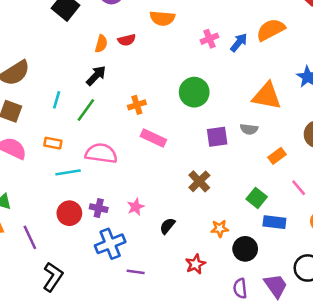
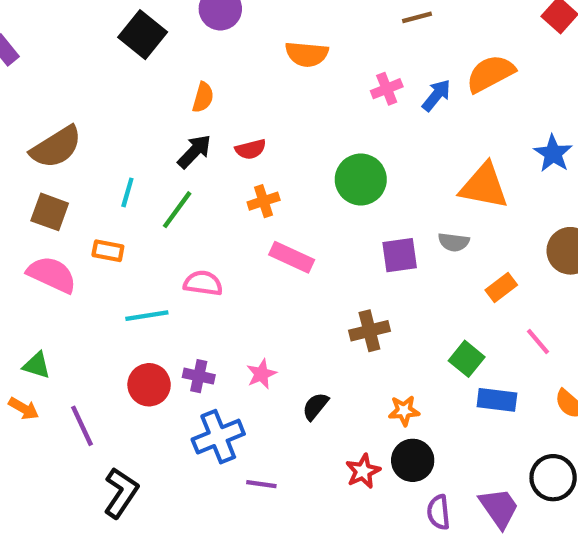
red semicircle: (127, 40) -> (251, 149), moved
orange rectangle: (53, 143) -> (108, 251), moved
pink semicircle: (101, 153) -> (203, 283), size x0.7
brown cross: (199, 181) -> (369, 331), turned 30
black circle: (245, 249) -> (413, 460), moved

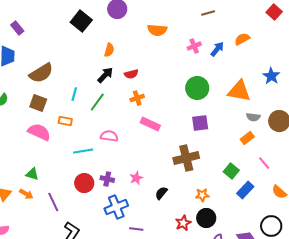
orange semicircle: (490, 74) -> (242, 39), size x0.7
green circle: (361, 179) -> (197, 88), moved
gray semicircle: (454, 242) -> (253, 117), moved
brown cross: (369, 331) -> (186, 158), size x1.4
blue rectangle: (497, 400) -> (245, 190), turned -54

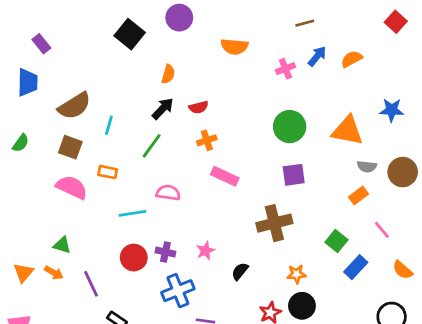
blue arrow: (217, 49) -> (317, 56), moved
blue star: (271, 76) -> (392, 110), turned -30
cyan line: (74, 94) -> (109, 125), moved

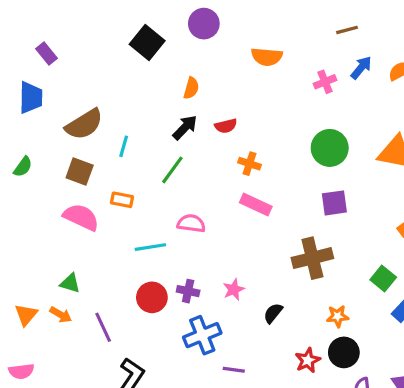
orange cross: (207, 140) -> (249, 164), moved, turned 36

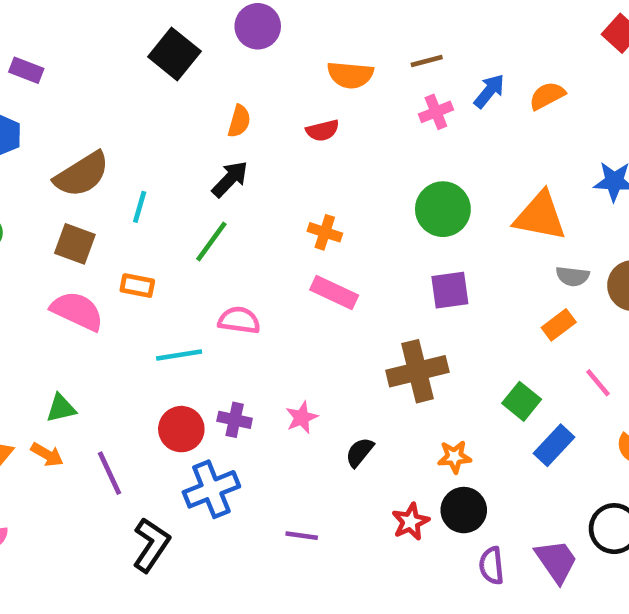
brown line: (347, 30) -> (427, 61), moved
purple rectangle: (46, 53) -> (26, 70), turned -30
red semicircle: (226, 126) -> (323, 130), moved
green triangle: (70, 283) -> (61, 408), turned -30
blue cross: (202, 335) -> (211, 489), moved

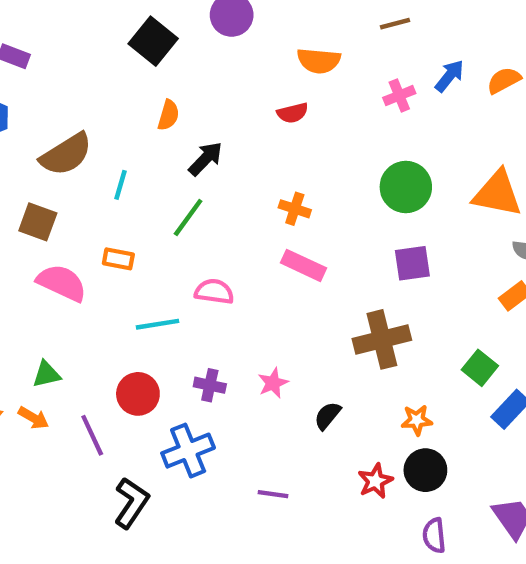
brown line: (427, 61) -> (395, 24), moved
orange semicircle: (239, 121) -> (168, 115), moved
brown square: (75, 244) -> (38, 222), moved
red circle: (181, 429) -> (138, 394), moved
purple semicircle: (492, 566) -> (434, 535), moved

